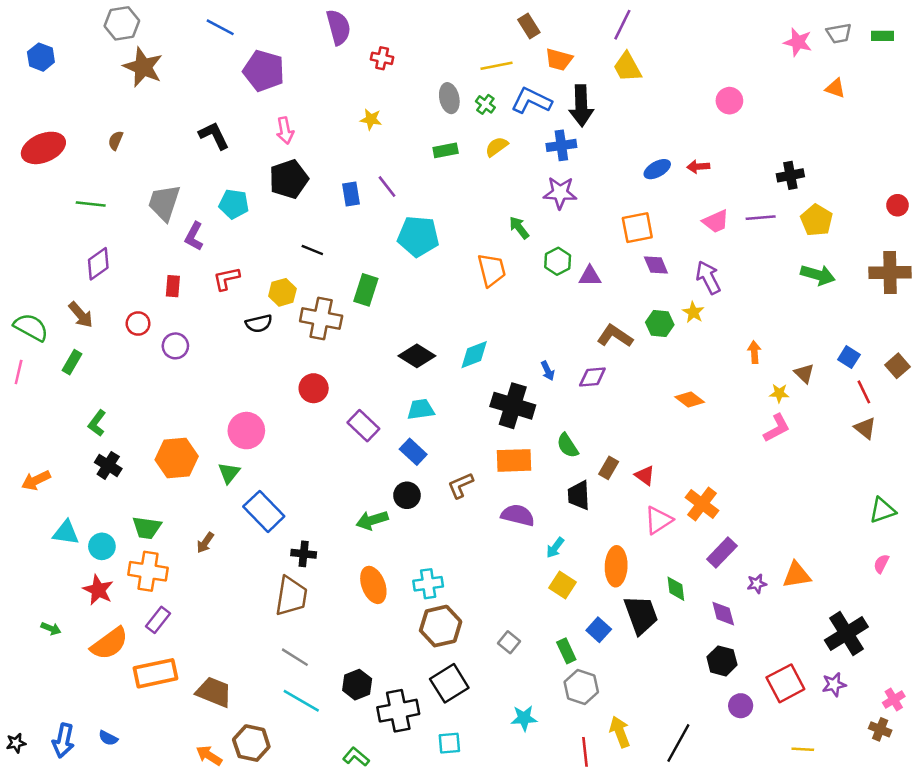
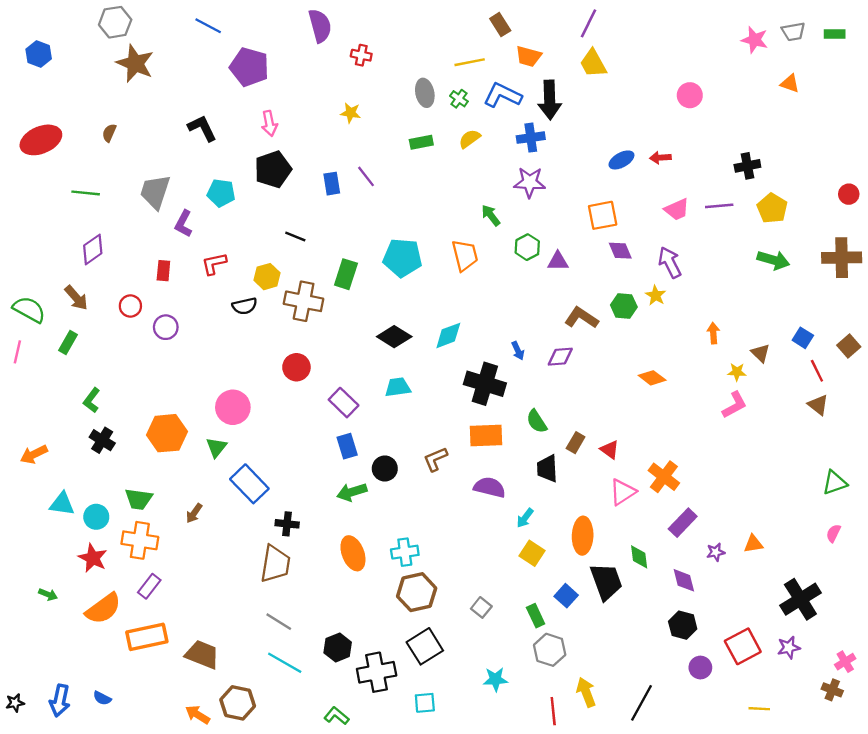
cyan pentagon: (418, 236) -> (402, 258), moved
blue rectangle: (413, 452) -> (347, 446), moved, turned 30
orange triangle: (797, 575) -> (753, 544), size x0.7

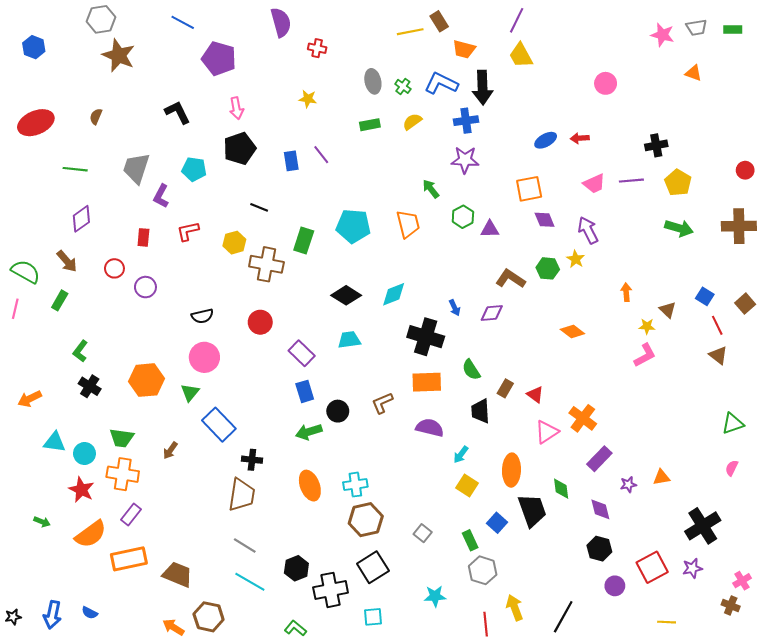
yellow line: (470, 62) -> (410, 32), moved
black semicircle: (245, 306) -> (202, 316), moved

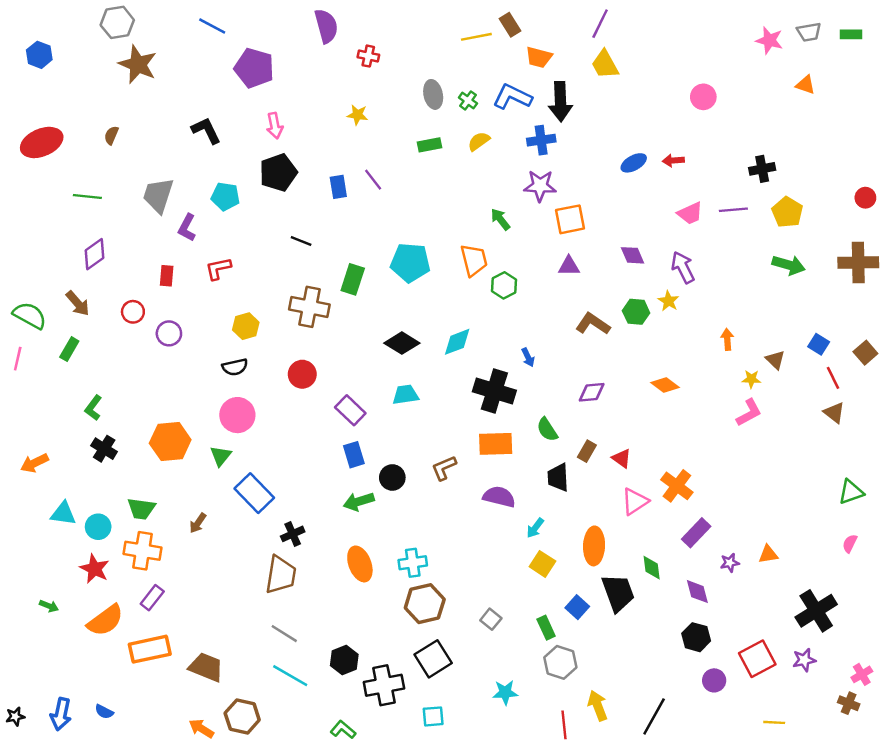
orange square: (529, 189) -> (570, 219), moved
green hexagon: (463, 217) -> (504, 285), moved
yellow hexagon: (234, 243) -> (246, 326), moved
purple diamond: (492, 313) -> (592, 392), moved
black cross: (252, 460) -> (293, 534), turned -30

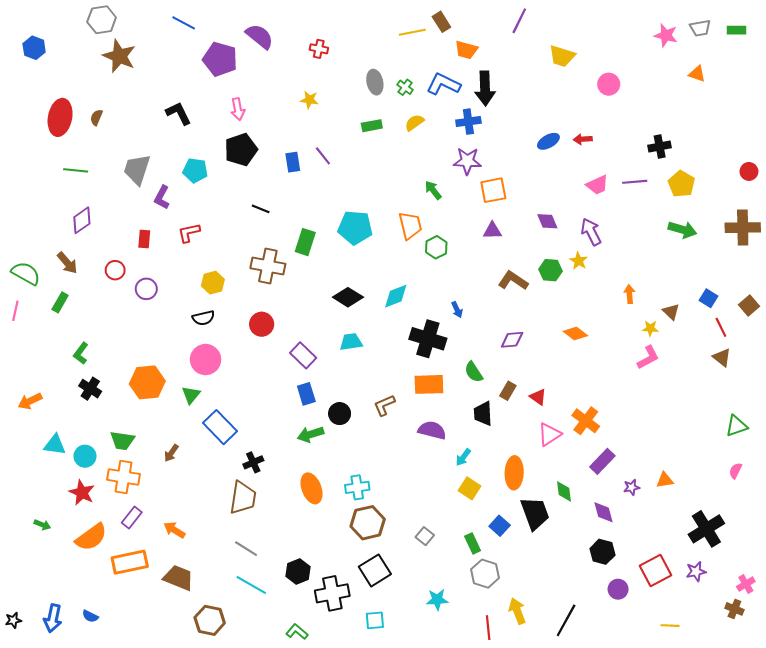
purple semicircle: (326, 26) -> (260, 36), moved, turned -36
yellow trapezoid: (605, 64) -> (562, 56), moved, turned -44
red ellipse: (42, 142) -> (60, 117), moved, turned -56
orange arrow: (201, 728) -> (174, 530), moved

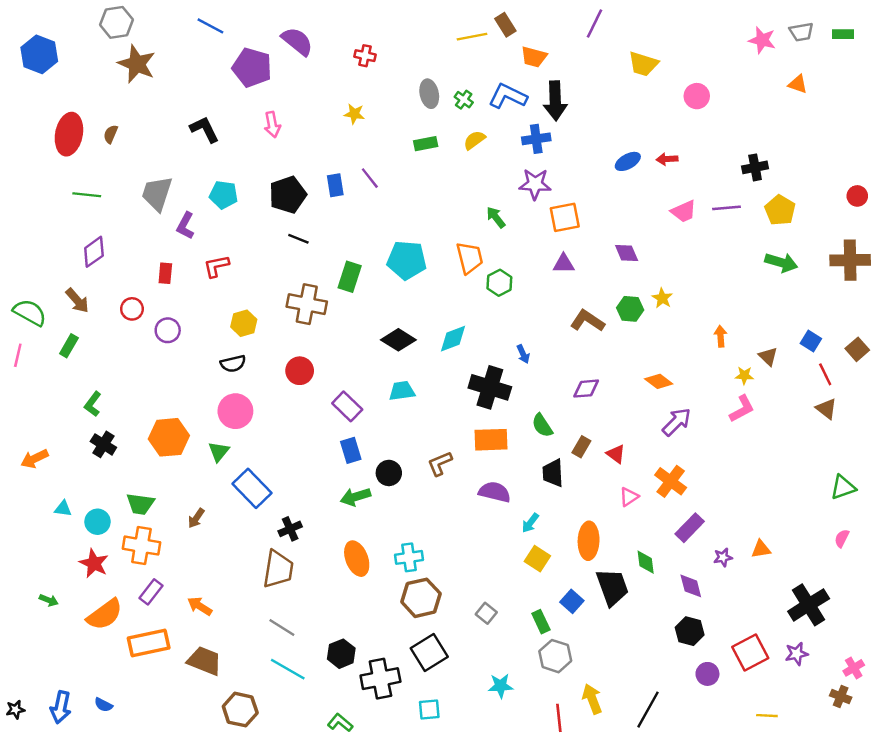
blue hexagon: (34, 48) -> (39, 54), size x1.4
black pentagon: (241, 150) -> (288, 195), moved
purple arrow: (591, 232) -> (677, 422), moved, turned 72
pink triangle: (549, 434) -> (629, 497), size x0.7
cyan triangle: (55, 445) -> (63, 509), size x0.7

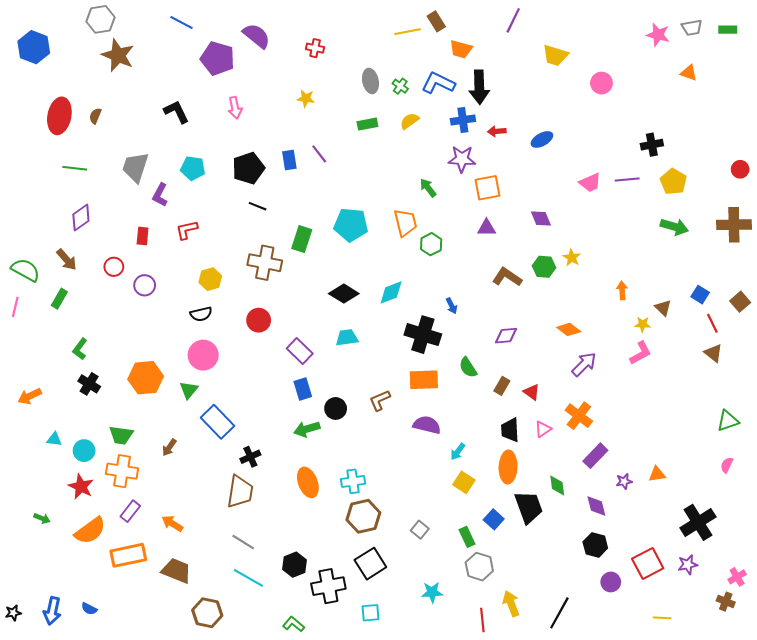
red arrow: (667, 159) -> (497, 131), moved
black trapezoid: (553, 473) -> (510, 430), moved

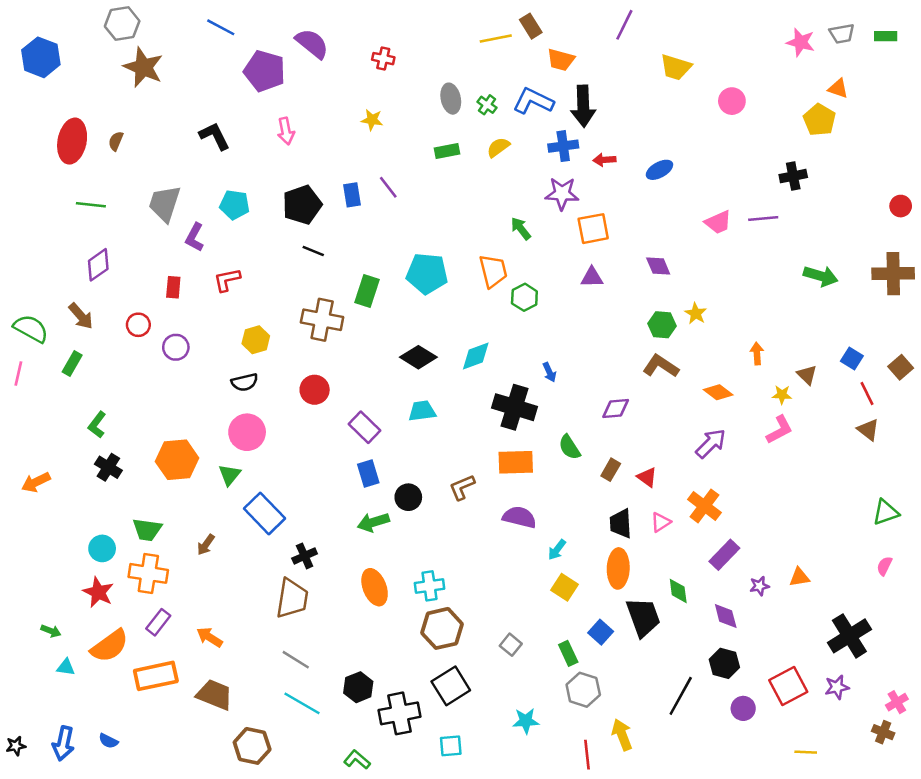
yellow pentagon: (673, 182) -> (819, 120), moved
brown L-shape: (507, 277) -> (661, 366), moved
orange diamond: (569, 329) -> (718, 392), moved
cyan triangle: (54, 439) -> (66, 667), moved
black line: (559, 613) -> (681, 696), moved

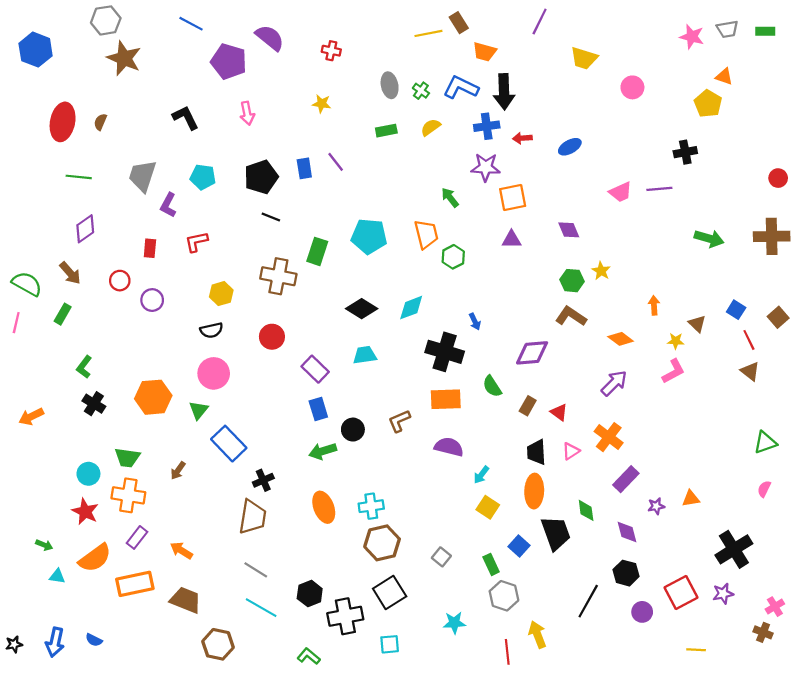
purple diamond: (616, 408) -> (532, 353), size x1.4

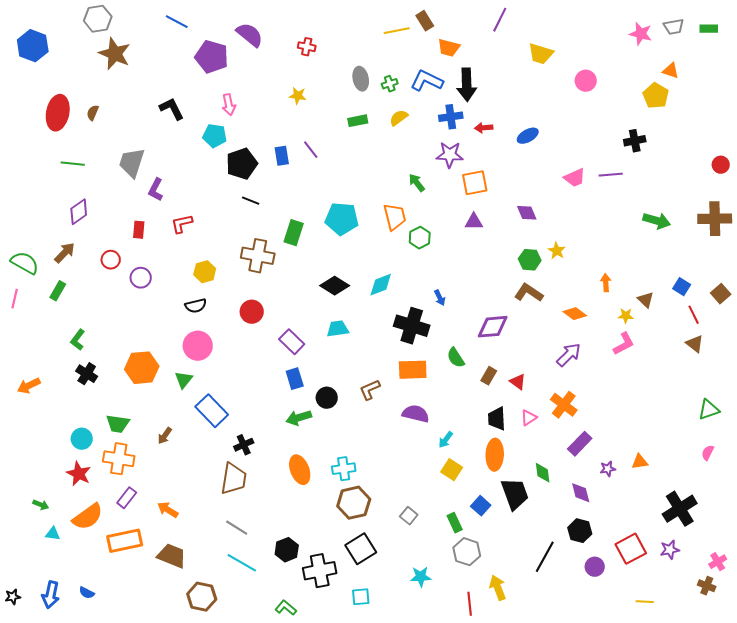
green cross: (421, 91) -> (390, 84), turned 35
cyan pentagon: (203, 177) -> (215, 136), moved
brown arrow: (70, 273) -> (65, 253), turned -95

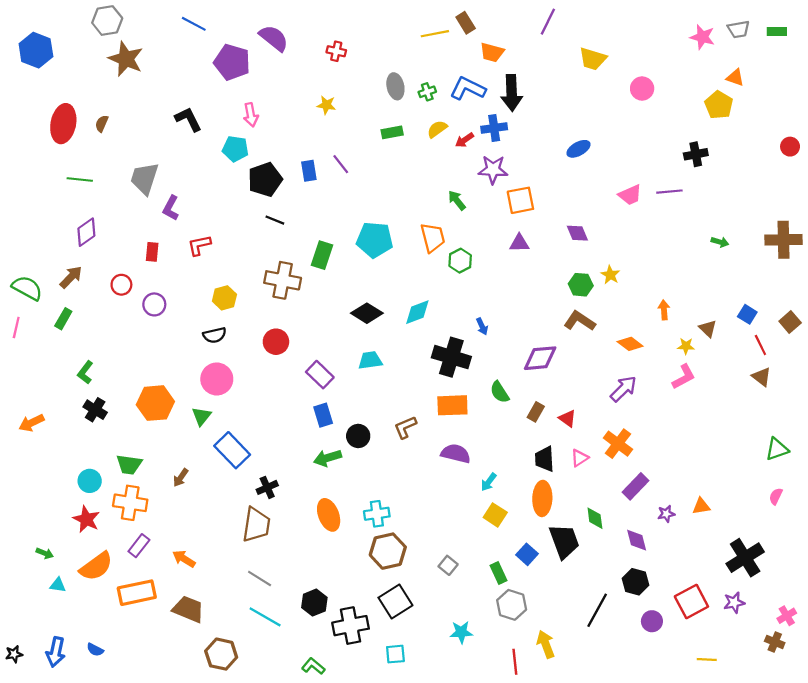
red arrow: (484, 128) -> (465, 140), moved, turned -30
red circle: (721, 165) -> (790, 147), moved
green arrow: (657, 221) -> (720, 242), size x0.6

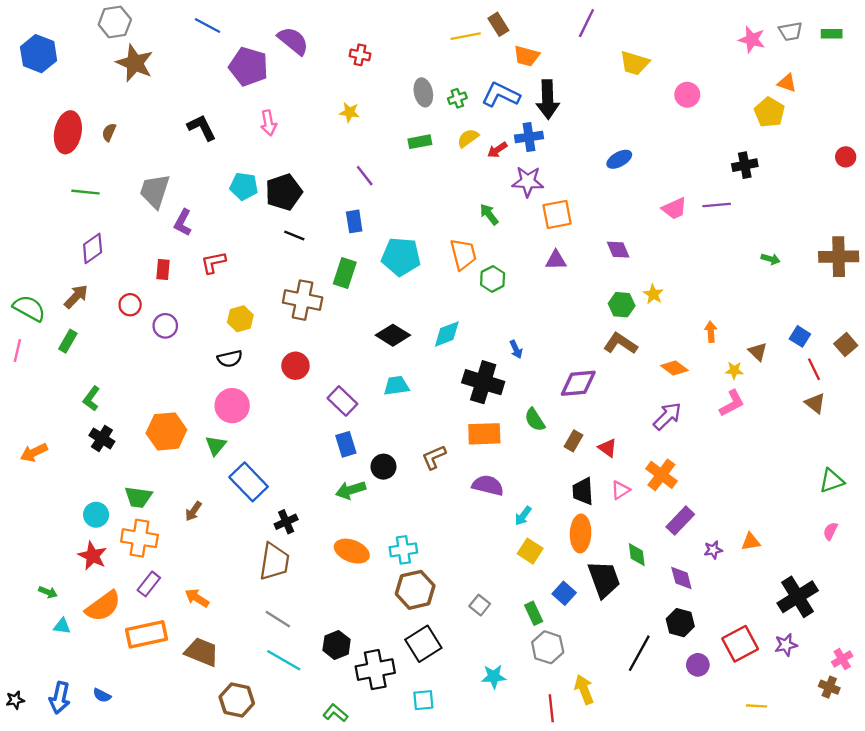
cyan pentagon: (235, 149) -> (244, 186), moved
blue rectangle: (309, 171) -> (354, 221), moved
orange ellipse: (329, 515) -> (352, 551), turned -48

